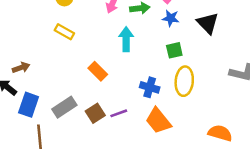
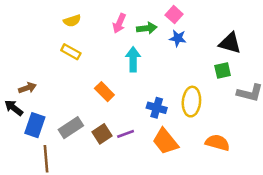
black triangle: (208, 23) -> (230, 43), moved, turned -30
green square: (174, 50) -> (223, 70), moved
orange semicircle: (220, 133) -> (218, 143), moved

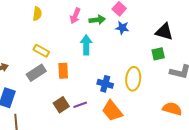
yellow semicircle: (72, 21) -> (37, 14), turned -64
yellow rectangle: (71, 52) -> (41, 51), moved
orange rectangle: (104, 92) -> (63, 71), turned 42
gray rectangle: (71, 128) -> (36, 73), moved
orange semicircle: (218, 143) -> (172, 109), moved

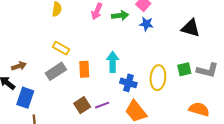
cyan arrow: (86, 45) -> (113, 62), moved
green square: (158, 54) -> (184, 69), moved

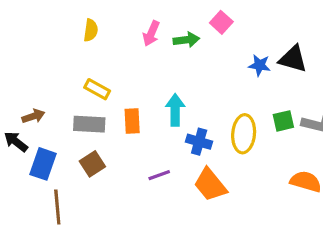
blue star: (146, 24) -> (260, 65), moved
gray rectangle: (56, 71) -> (89, 124), turned 36
brown square: (82, 105) -> (92, 164), moved

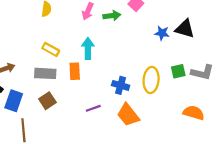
cyan arrow: (175, 110) -> (88, 48), moved

